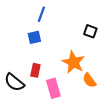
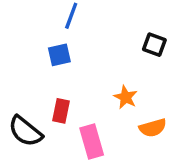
orange star: (73, 62) -> (126, 97), size x0.6
orange semicircle: (89, 80) -> (153, 128), turned -70

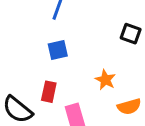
blue square: (59, 55) -> (58, 50), moved

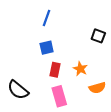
red rectangle: (49, 92) -> (55, 70), moved

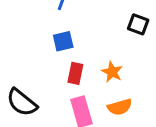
orange semicircle: (97, 88) -> (120, 107), moved

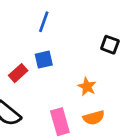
red rectangle: (75, 73) -> (18, 73), moved, turned 36

